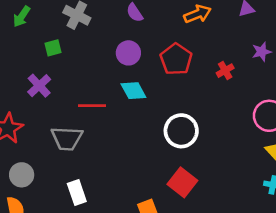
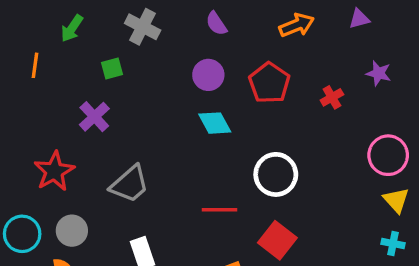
purple star: (262, 52) -> (379, 73), turned 30
red line: (92, 106) -> (220, 210), moved
gray trapezoid: (67, 138) -> (130, 184), turned -44

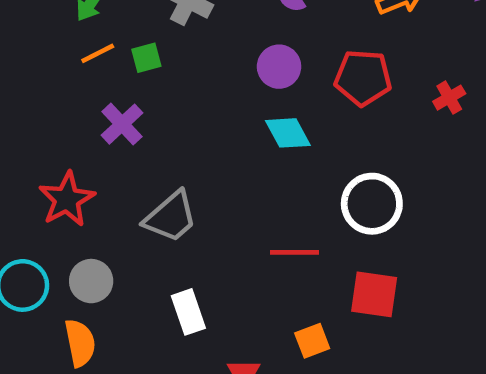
orange line: (35, 65) -> (98, 53), moved, turned 55
red pentagon: (269, 83) -> (363, 78), turned -30
red square: (277, 240) -> (374, 294), turned -30

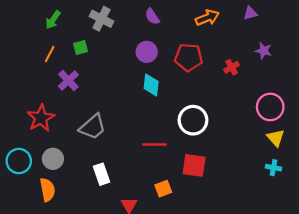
orange line: (98, 53) -> (50, 54), moved, turned -35
cyan diamond: (288, 133) -> (151, 85), turned 35

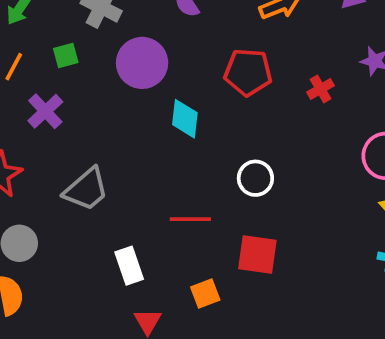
purple circle: (147, 52) -> (142, 63), moved, size x1.4
white circle: (193, 120) -> (255, 178), size x0.7
white rectangle: (101, 174) -> (129, 266), moved

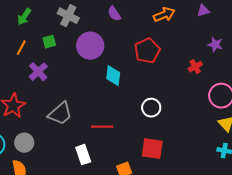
red pentagon: (248, 72) -> (147, 51), turned -30
red cross: (321, 89) -> (195, 67), moved
red line: (190, 219) -> (102, 127), moved

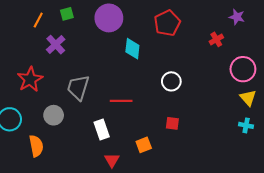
gray trapezoid: (60, 114) -> (78, 88), turned 148
gray circle: (24, 143) -> (54, 115), moved
red square: (152, 149) -> (172, 123), size x0.6

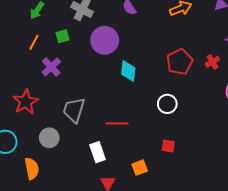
red pentagon: (167, 23) -> (180, 62), moved

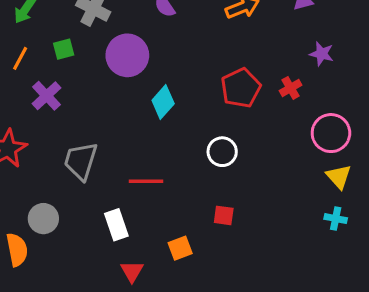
cyan diamond: (128, 71) -> (163, 102), turned 35
gray circle: (49, 138) -> (43, 219), moved

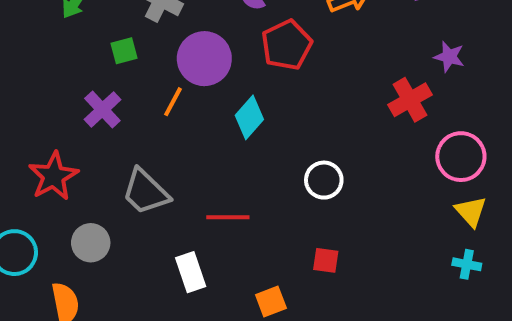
orange line: (20, 58) -> (173, 102), moved
red pentagon: (241, 88) -> (287, 45), moved
red cross: (291, 88) -> (410, 100), size x1.5
gray trapezoid: (81, 161) -> (146, 192), turned -63
gray circle: (43, 219) -> (91, 243), moved

